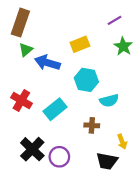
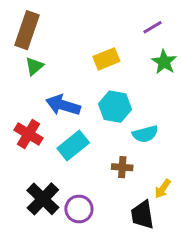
blue arrow: (47, 63) -> (63, 105), moved
yellow arrow: (122, 142) -> (163, 189), turned 56
black trapezoid: (107, 161) -> (142, 215), turned 70

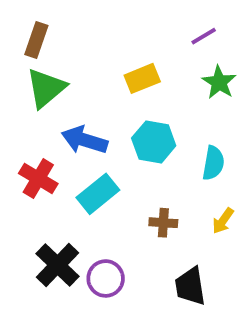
brown rectangle: (27, 30) -> (36, 40), size x0.7
green triangle: (34, 66) -> (46, 88), size x1.6
cyan semicircle: (145, 134) -> (213, 163), moved, turned -65
yellow arrow: (163, 189) -> (223, 221), moved

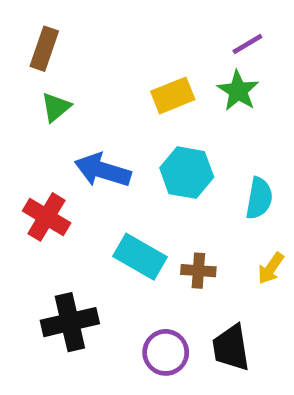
green star: (219, 82) -> (238, 91), moved
green triangle: (46, 88) -> (56, 107), size x0.6
cyan rectangle: (98, 194) -> (140, 257), moved, turned 69
black cross: (58, 265) -> (70, 322), turned 33
purple circle: (106, 278) -> (166, 352), moved

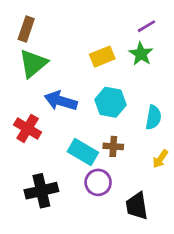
green triangle: (56, 107) -> (33, 64), size x1.6
brown cross: (198, 271) -> (113, 146), moved
purple circle: (166, 352) -> (98, 182), moved

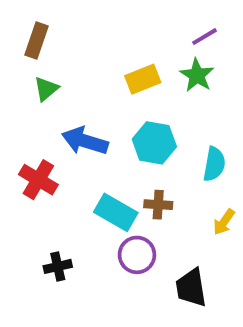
green triangle: (33, 64) -> (46, 89), size x0.6
black cross: (41, 191) -> (58, 266), size x0.6

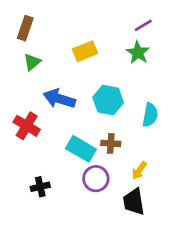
yellow rectangle: (143, 79) -> (85, 51), moved
yellow arrow: (224, 222) -> (139, 171), moved

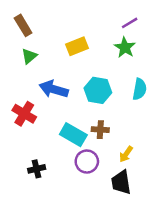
brown rectangle: (25, 28) -> (23, 25), turned -50
cyan semicircle: (150, 115) -> (140, 89), moved

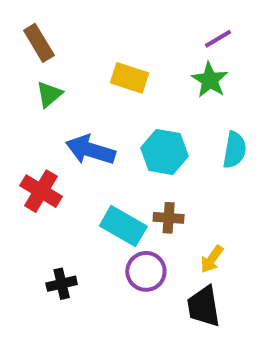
yellow rectangle: (77, 46) -> (130, 78), turned 40

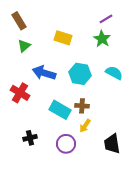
cyan semicircle: (234, 150) -> (114, 73), turned -72
yellow arrow: (212, 259) -> (85, 126), moved
purple circle: (146, 271) -> (66, 144), moved
black trapezoid: (204, 306) -> (112, 144), moved

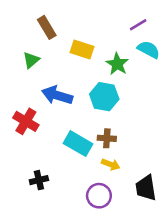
brown rectangle: (19, 21) -> (47, 27), moved
green star: (102, 39) -> (117, 64), moved
cyan semicircle: (114, 73) -> (149, 50), moved
yellow arrow: (85, 126) -> (111, 164), turned -104
purple circle: (66, 144) -> (99, 196), moved

